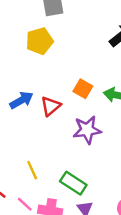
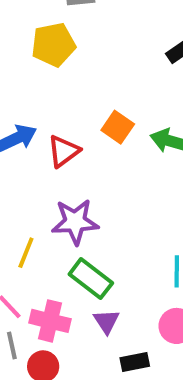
purple star: (87, 130) -> (75, 222), moved
yellow line: (32, 170) -> (26, 253), turned 42

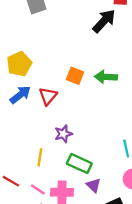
yellow pentagon: (53, 45) -> (19, 64), moved
purple star: (75, 222) -> (63, 134), size x0.7

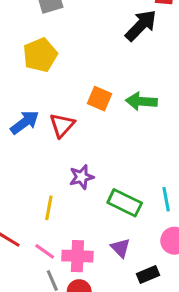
yellow pentagon: (19, 64) -> (40, 55), moved
green rectangle: (79, 164) -> (125, 203), moved

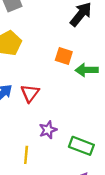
orange square: (99, 99) -> (64, 56), moved

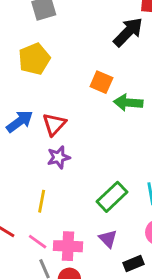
purple star: (48, 130) -> (59, 157), moved
green rectangle: (81, 146) -> (112, 197), turned -70

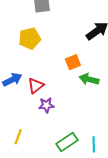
orange square: (101, 82) -> (73, 62), turned 35
purple star: (59, 157) -> (46, 105), moved

